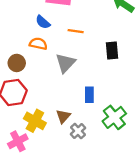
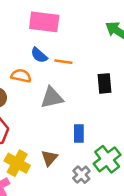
blue semicircle: (43, 22) -> (39, 55), moved
gray triangle: (65, 63) -> (52, 98), turned 35
gray cross: (78, 131) -> (81, 175), moved

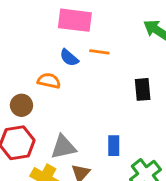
orange line: (63, 62) -> (99, 52), moved
gray triangle: (52, 98) -> (63, 147), moved

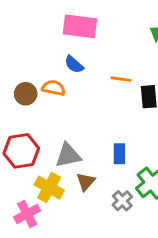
orange line: (99, 52) -> (121, 79), moved
brown circle: (21, 105) -> (26, 94), moved

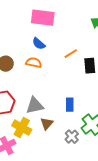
orange line: (121, 79) -> (71, 54), turned -40
orange semicircle: (53, 88) -> (34, 63), moved

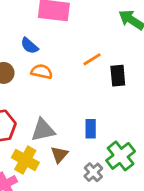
blue semicircle: (39, 44) -> (29, 46), moved

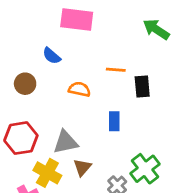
orange line: (92, 59) -> (116, 70), turned 36
orange semicircle: (42, 72) -> (79, 89), moved
blue rectangle: (91, 129) -> (114, 121), moved

